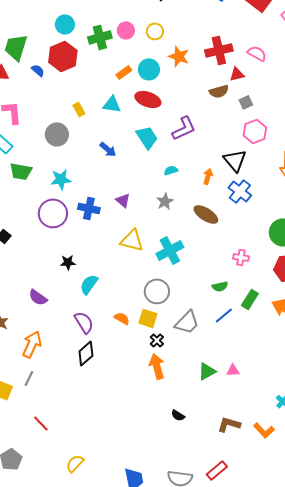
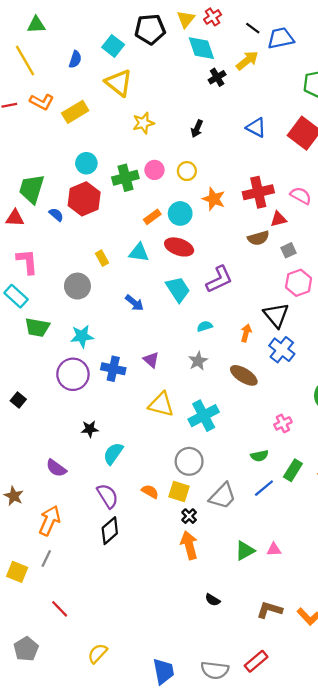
pink cross: (241, 257) -> (283, 423), turned -35

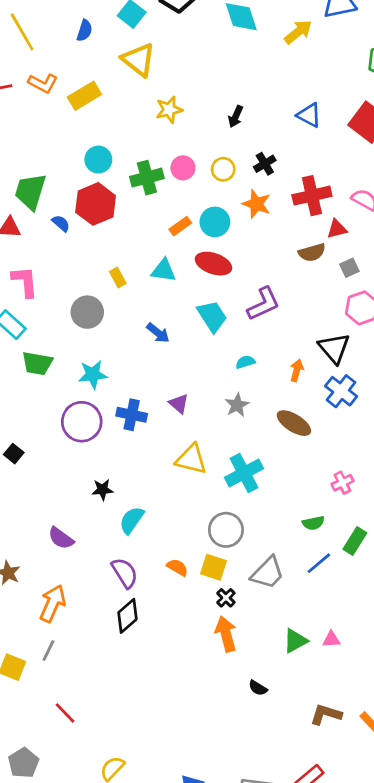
black cross: (217, 77) -> (265, 164), moved
black semicircle: (213, 600) -> (258, 688), moved

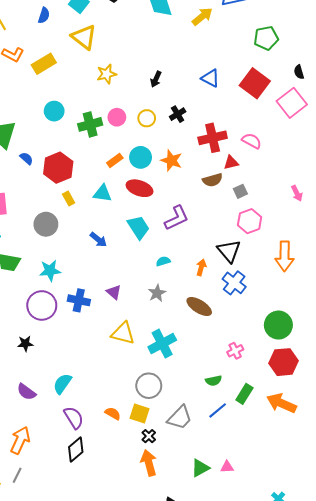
red hexagon: (96, 204) -> (58, 168), moved
orange star: (256, 204) -> (171, 160), moved
black star: (103, 490) -> (25, 344), moved
cyan semicircle: (132, 520) -> (62, 384), moved

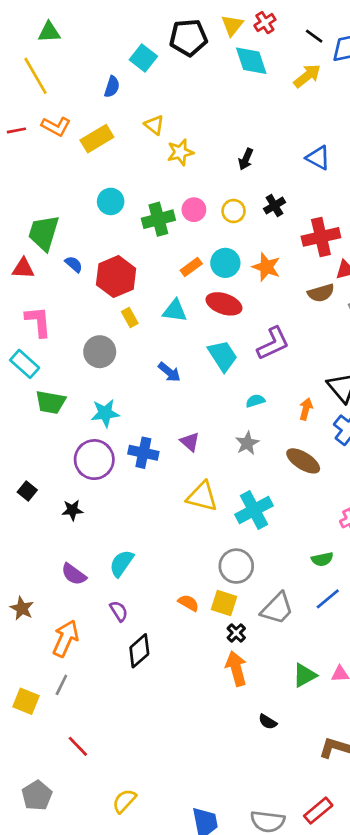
blue semicircle: (44, 15) -> (112, 87), moved
yellow triangle: (84, 37) -> (154, 125), moved, size x0.6
purple semicircle: (74, 418) -> (119, 611), moved, size x0.7

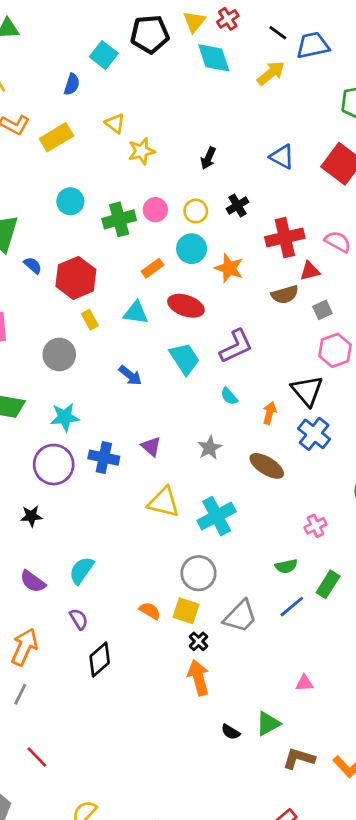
cyan circle: (225, 263) -> (192, 249), moved
cyan semicircle: (255, 401) -> (229, 396), moved, turned -114
green triangle: (305, 675) -> (268, 724), moved

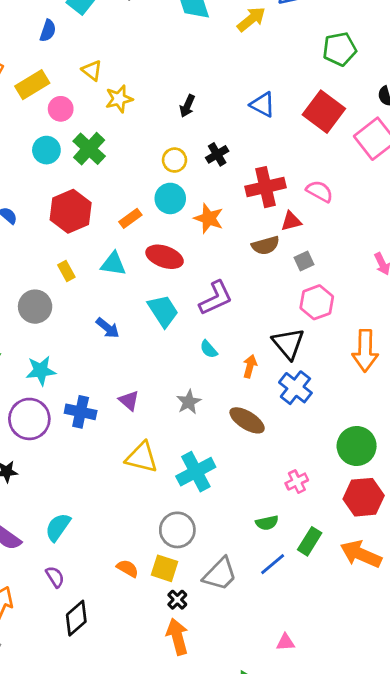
pink circle: (155, 210) -> (61, 109), moved
green cross: (119, 219) -> (89, 149), moved, turned -32
red hexagon: (76, 278) -> (71, 211), moved

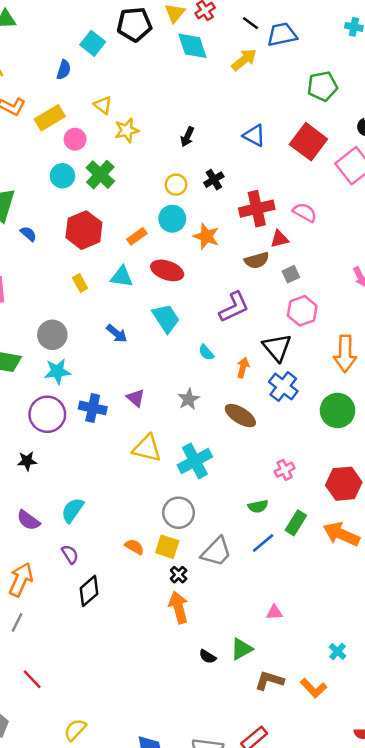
purple L-shape: (216, 298) -> (234, 307), moved
gray circle: (35, 307) -> (52, 335), moved
green circle: (357, 446) -> (338, 410), moved

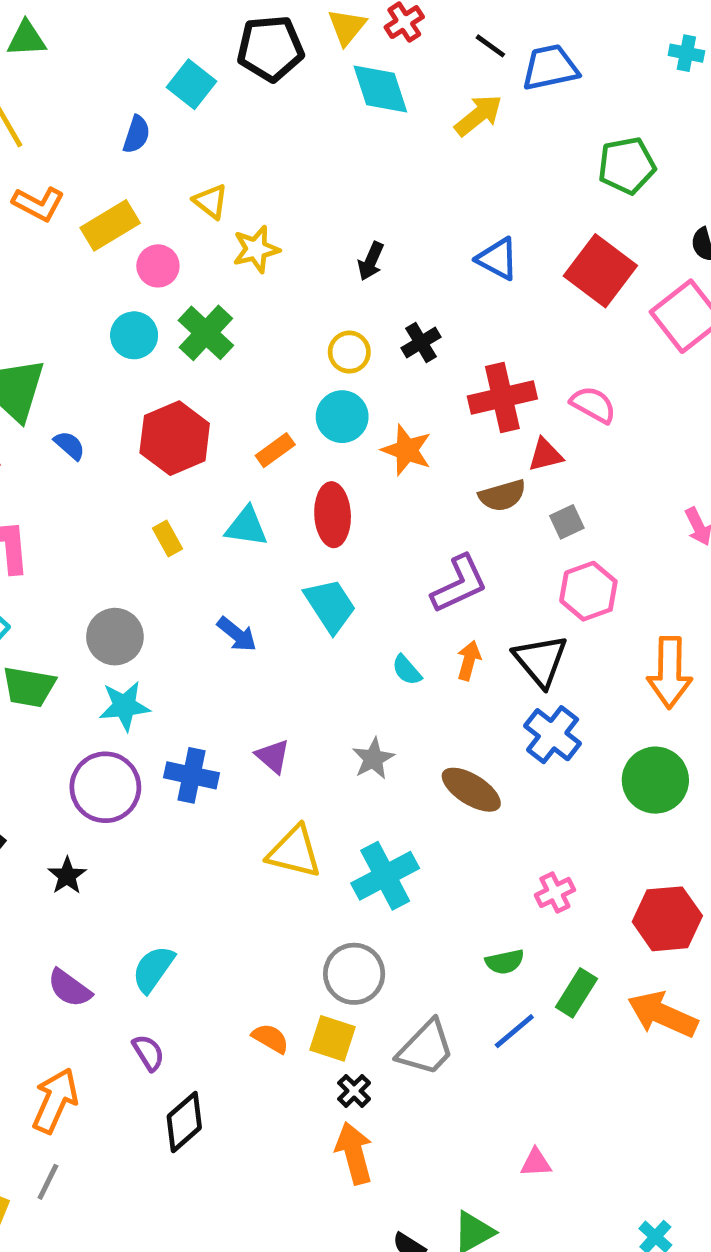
red ellipse: (167, 270) -> (333, 515), turned 68
orange arrow: (243, 368) -> (469, 661), moved
black star: (27, 461) -> (67, 876), turned -30

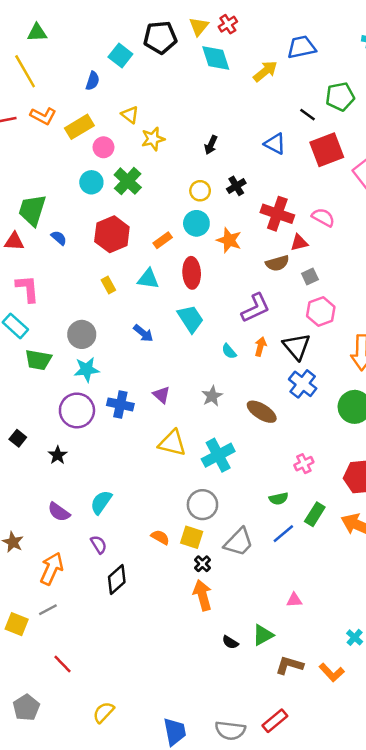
black line: (490, 46) -> (308, 115), moved
red square: (600, 271) -> (327, 150), turned 32
red cross: (502, 397) -> (277, 214), turned 32
gray line: (48, 1182) -> (48, 610), turned 36

